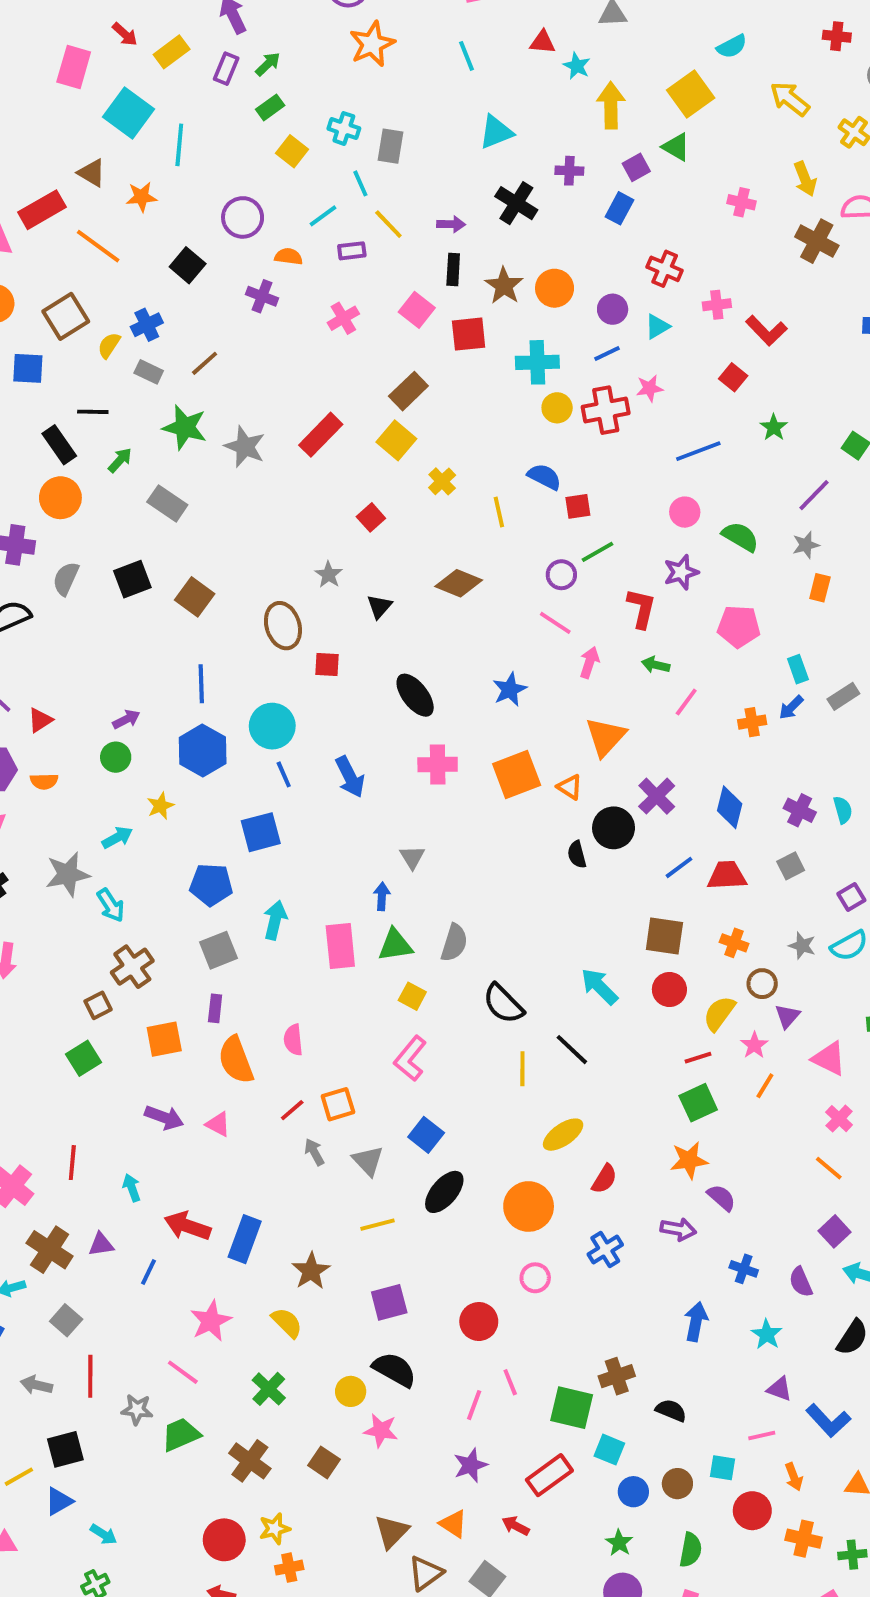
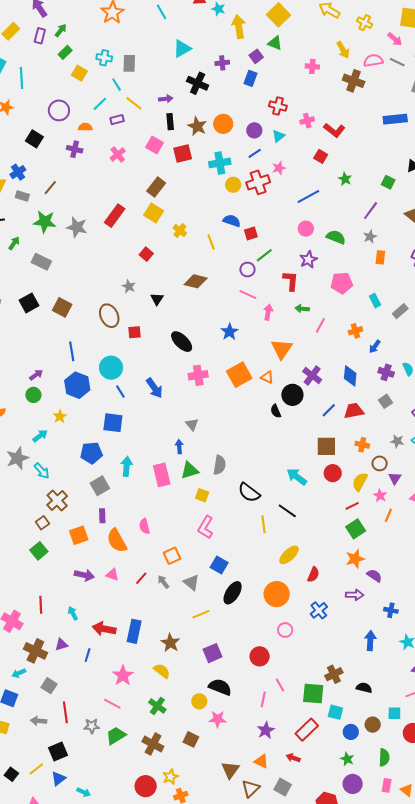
blue arrow: (791, 707) -> (375, 347), moved
blue square: (261, 832) -> (113, 423), turned 30
red line: (292, 1110) -> (141, 578), moved

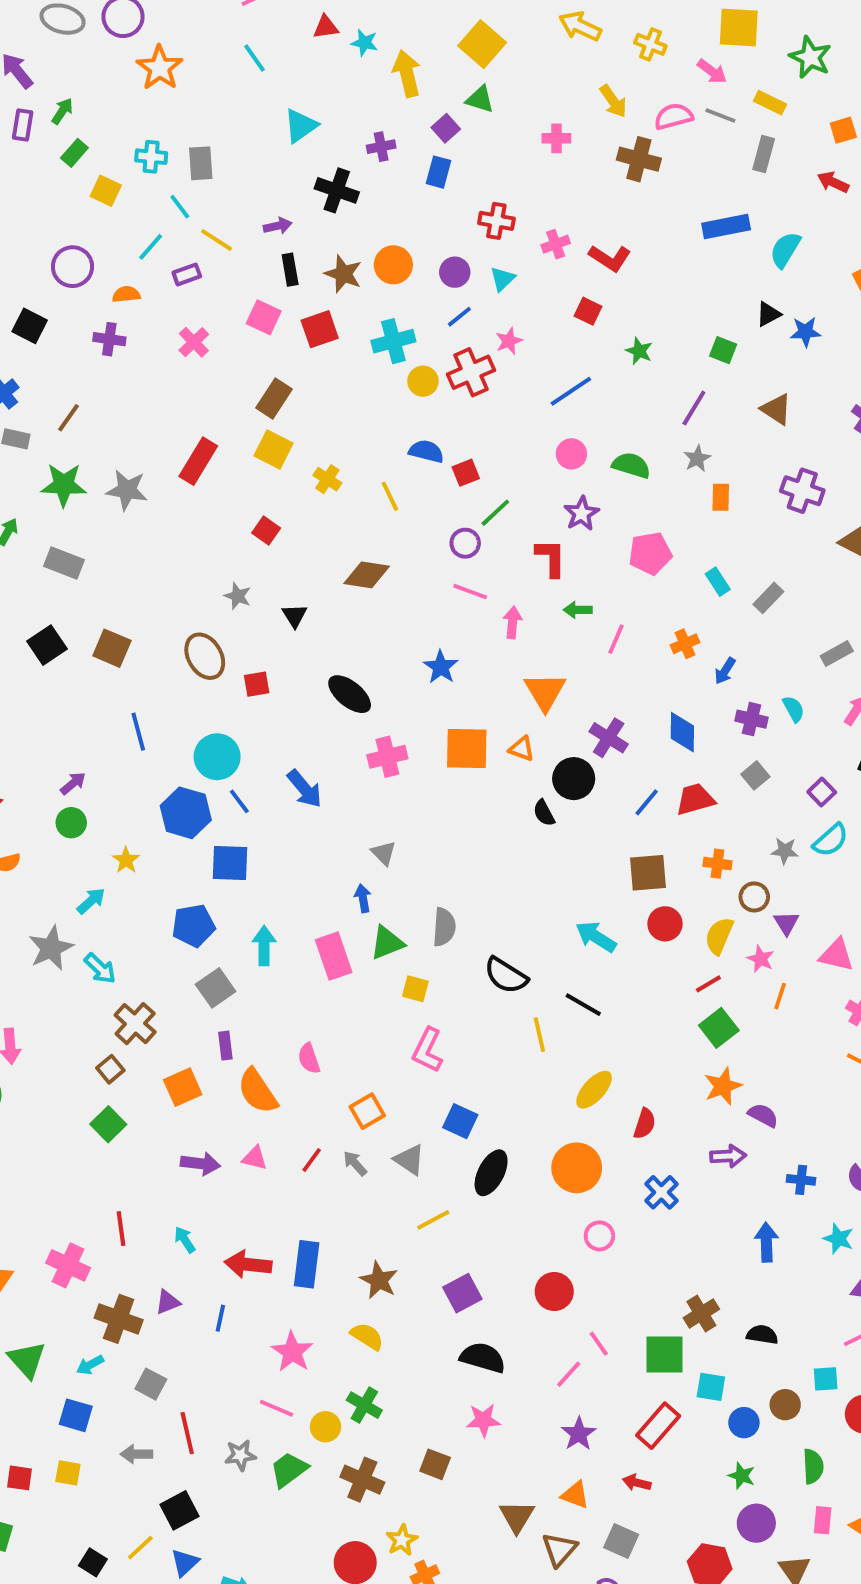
orange square: (239, 375) -> (467, 749), turned 35
blue hexagon: (77, 385) -> (186, 813), moved
pink line: (263, 699) -> (569, 1374), turned 35
yellow circle: (199, 701) -> (325, 1427), moved

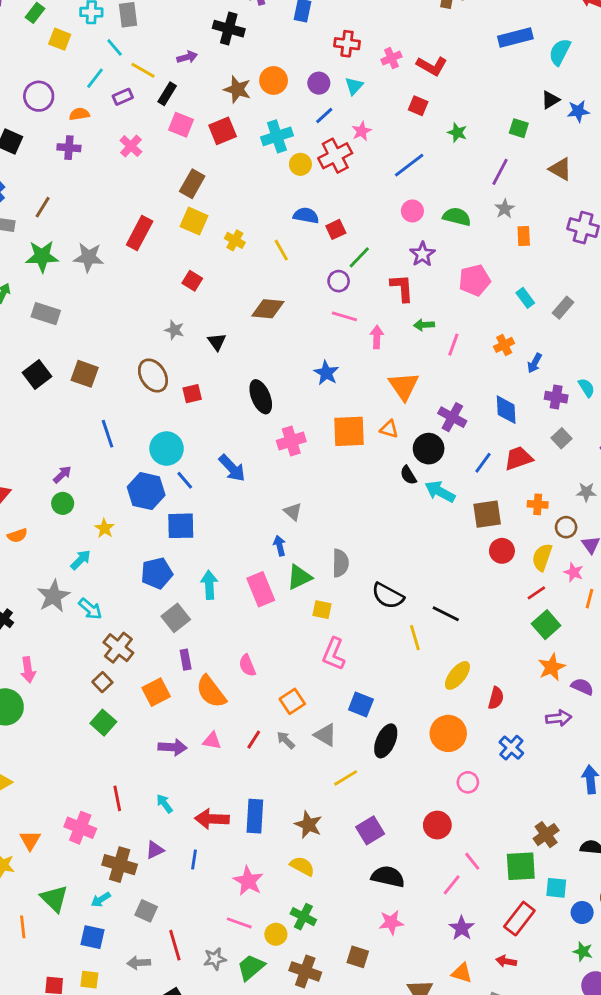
black rectangle: (290, 270) -> (167, 94), moved, turned 45
black ellipse: (350, 694) -> (261, 397), turned 32
cyan arrow: (596, 937) -> (440, 492), moved

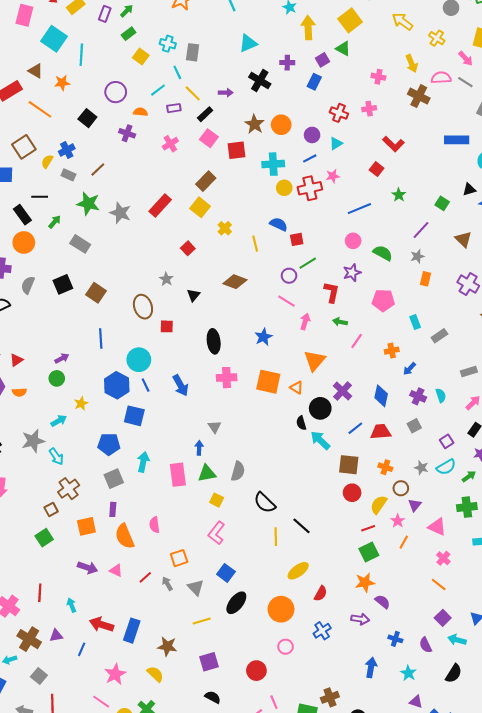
pink cross: (391, 58) -> (369, 109), moved
brown star: (308, 825) -> (167, 646), turned -30
black semicircle: (388, 877) -> (213, 697), size x0.7

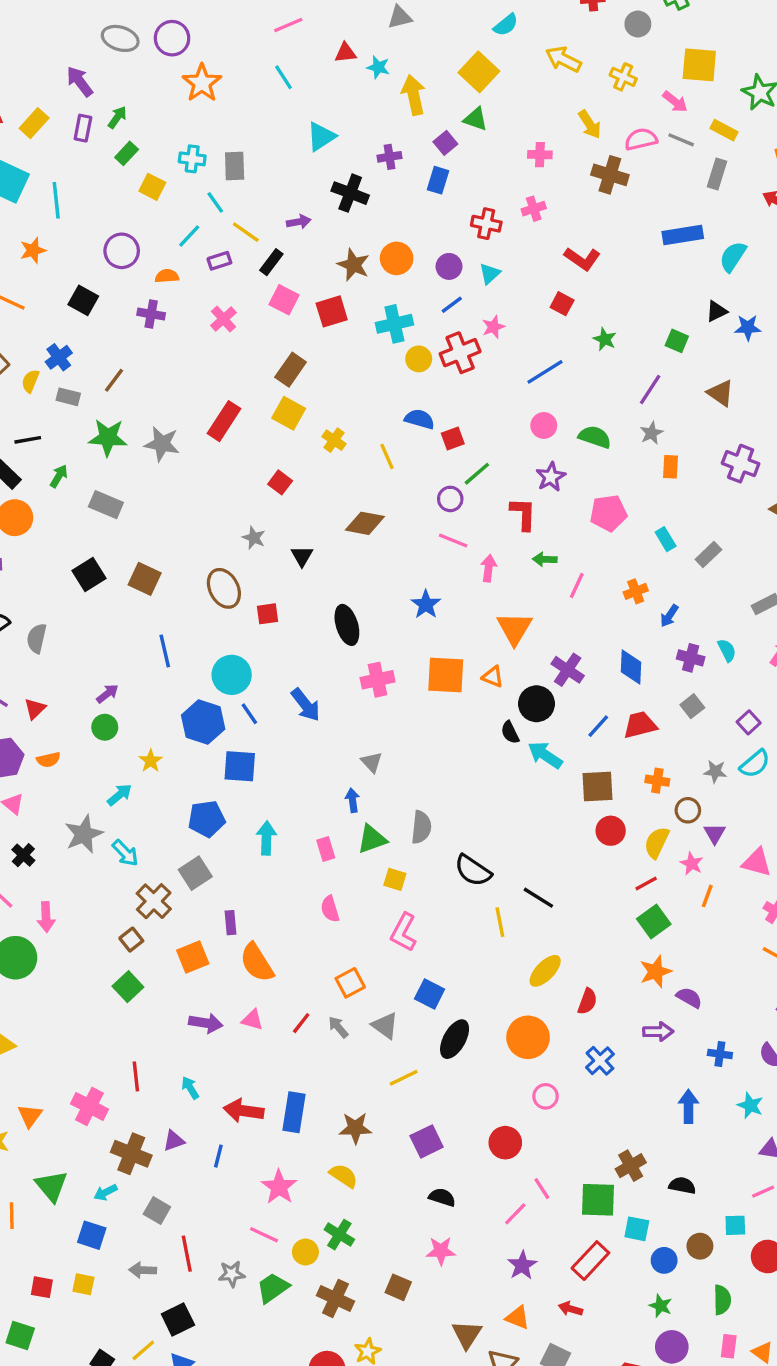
gray semicircle: (28, 285) -> (37, 638), moved
pink rectangle: (178, 475) -> (326, 849), size x0.6
gray square: (114, 479) -> (195, 873), moved
pink semicircle: (155, 525) -> (330, 909), moved

